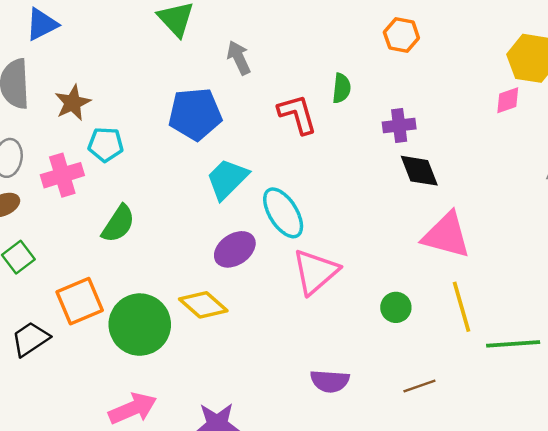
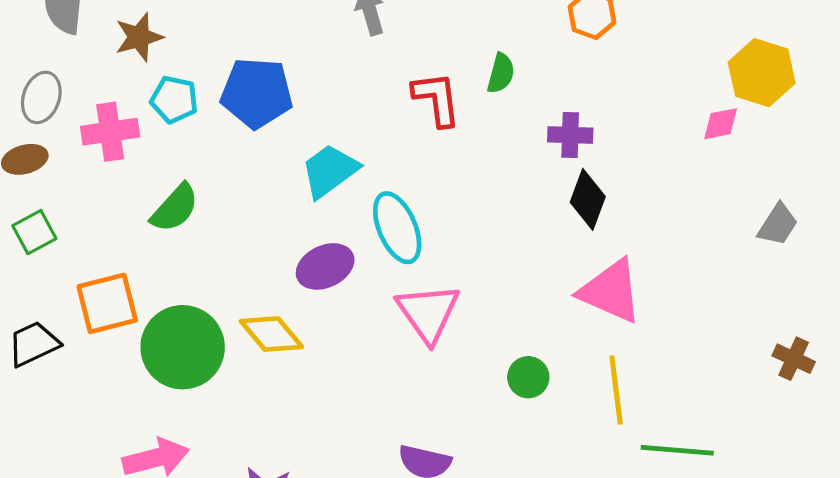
blue pentagon: (195, 114) -> (257, 93), moved
black diamond: (419, 171) -> (588, 199), turned 33
pink triangle: (315, 272) -> (428, 313), turned -33

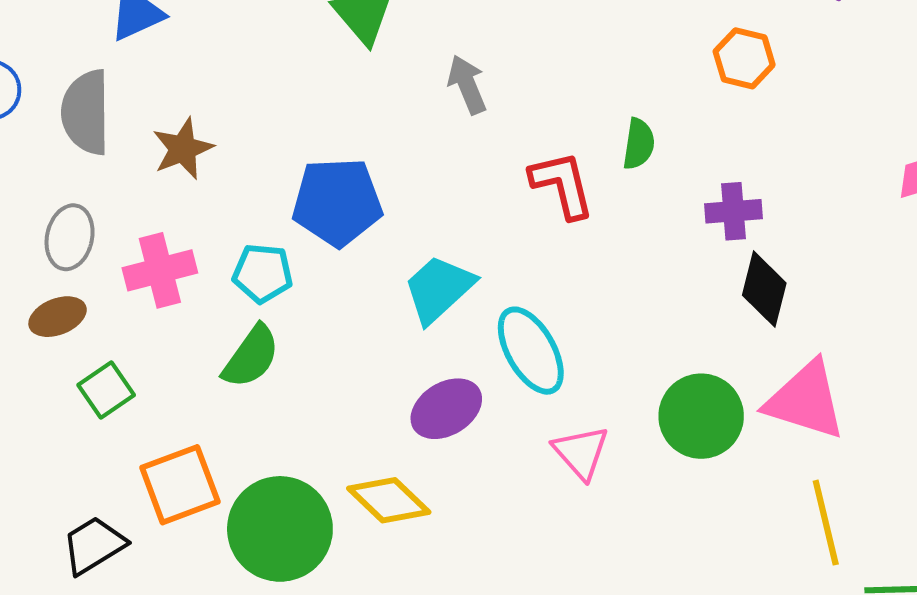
cyan pentagon: (174, 100) -> (263, 273), moved
green square: (34, 232) -> (106, 390), moved
pink triangle: (428, 313) -> (581, 452), size x0.7
green circle: (528, 377) -> (701, 416), moved, size x1.6

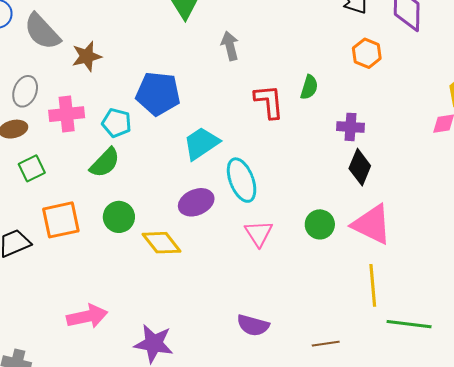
gray semicircle: (86, 112) -> (42, 32), turned -51
green circle: (701, 416) -> (320, 224), size x0.7
green circle: (280, 529) -> (119, 217), moved, size x0.6

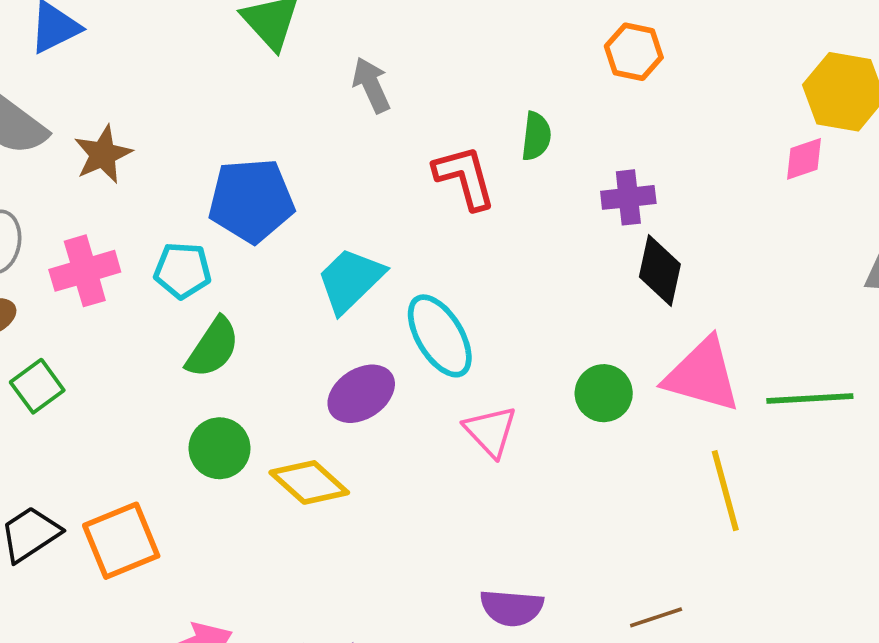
green semicircle: (105, 163) -> (213, 348), moved
orange square: (61, 220) -> (121, 541), moved
green line: (409, 324) -> (810, 399), moved

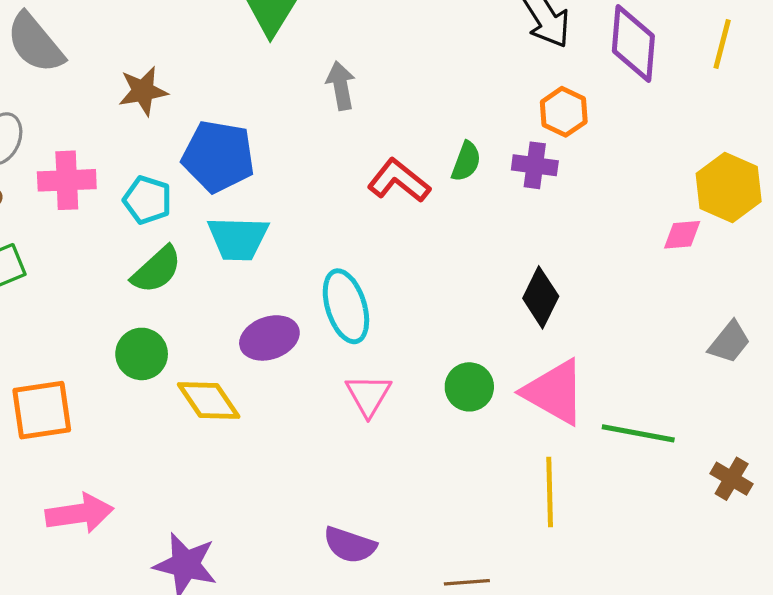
brown star: (103, 154) -> (143, 91), moved
red L-shape: (465, 177) -> (399, 181), turned -50
purple cross: (628, 197) -> (535, 165), moved
cyan trapezoid: (350, 280) -> (238, 238), moved, turned -148

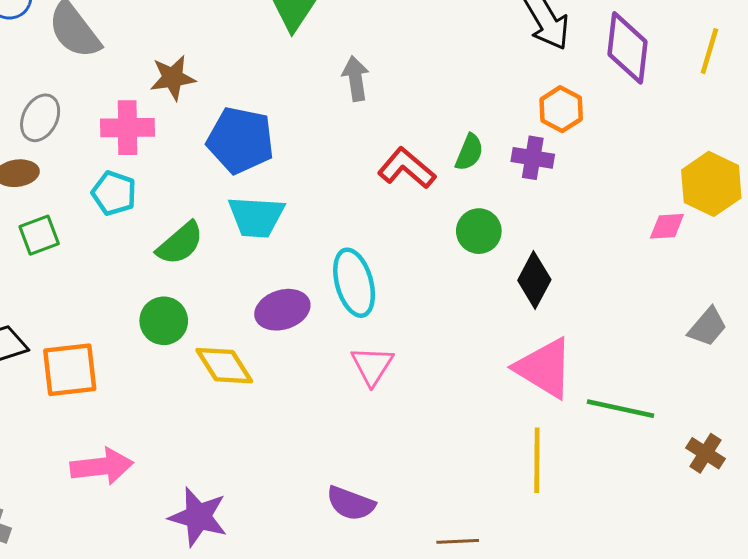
pink cross: (67, 180) -> (127, 128), moved
cyan pentagon: (147, 200) -> (114, 193), moved
green circle: (469, 387) -> (479, 231), moved

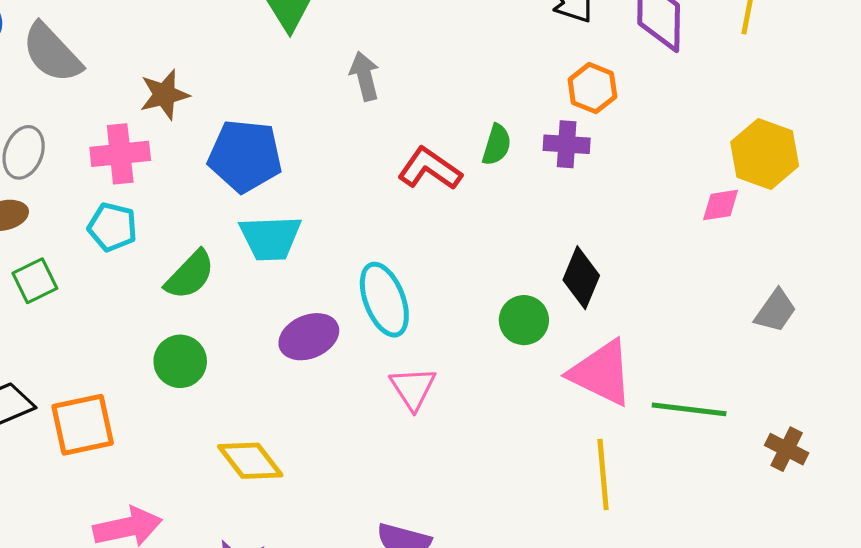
green circle: (479, 231) -> (524, 320), moved
yellow diamond: (224, 366) -> (250, 461), moved

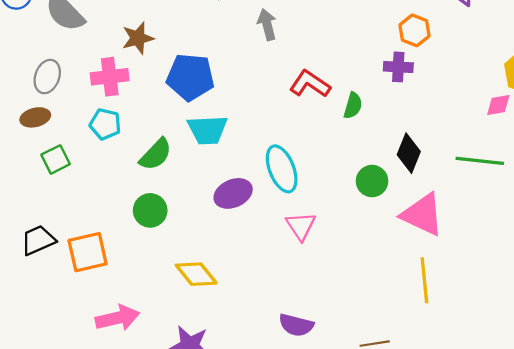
green semicircle: (497, 145) -> (353, 106), moved
green line: (689, 409) -> (480, 161), moved

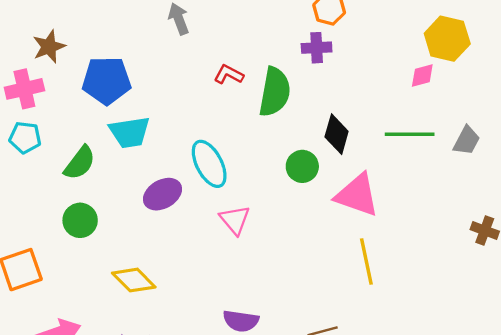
red L-shape: (310, 84) -> (229, 74), size x0.7
green semicircle: (353, 106) -> (275, 92), size x1.8

